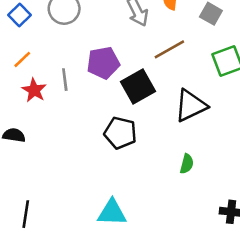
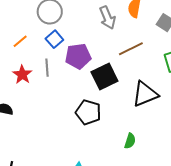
blue square: (20, 15) -> (54, 39), moved
orange line: (22, 59) -> (20, 41), moved
green semicircle: (187, 164) -> (130, 141), moved

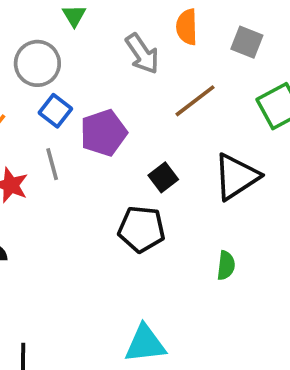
black square: (104, 77) -> (163, 177), moved, size x0.6

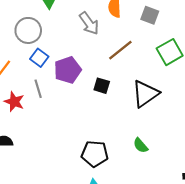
black square: (163, 177) -> (102, 86), moved, turned -35
black pentagon: (142, 229) -> (95, 154), moved
green semicircle: (226, 265) -> (141, 145), turned 133

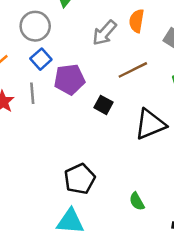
gray arrow: (89, 23) -> (104, 33), turned 65
green semicircle: (141, 145) -> (137, 201), moved
black pentagon: (95, 154) -> (80, 179), turned 30

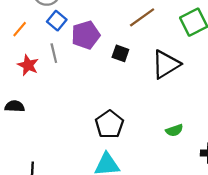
green semicircle: (137, 201) -> (174, 130), moved, turned -70

